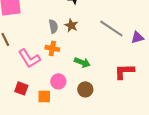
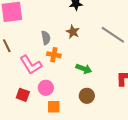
gray semicircle: (53, 26) -> (46, 38), moved
pink circle: (58, 81) -> (46, 88), moved
orange square: (44, 96) -> (54, 107), moved

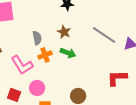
orange cross: (54, 55) -> (45, 55), turned -32
green arrow: (84, 69) -> (68, 53), moved

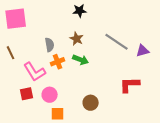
red square: (14, 95) -> (27, 94), moved, turned -32

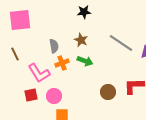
brown circle: (91, 103) -> (108, 92), moved

